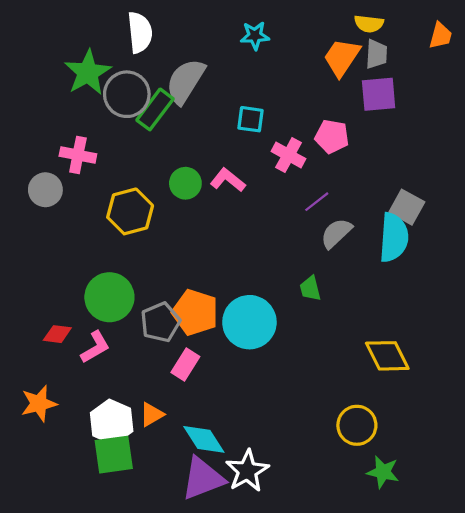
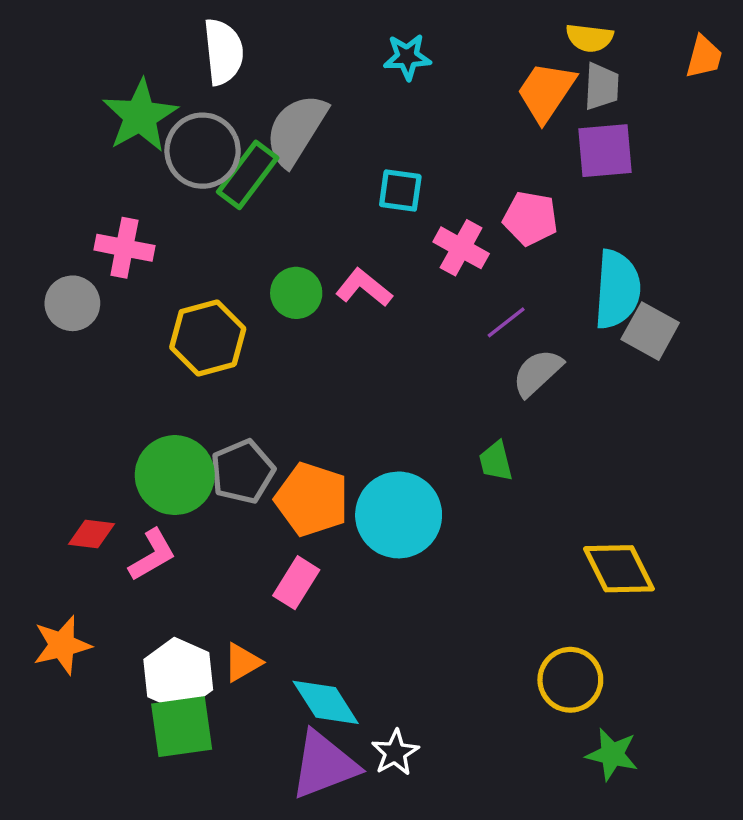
cyan semicircle: (394, 238) -> (617, 289), moved
gray pentagon: (160, 322) -> (242, 472), moved
white star: (247, 471) -> (395, 753), size x0.7

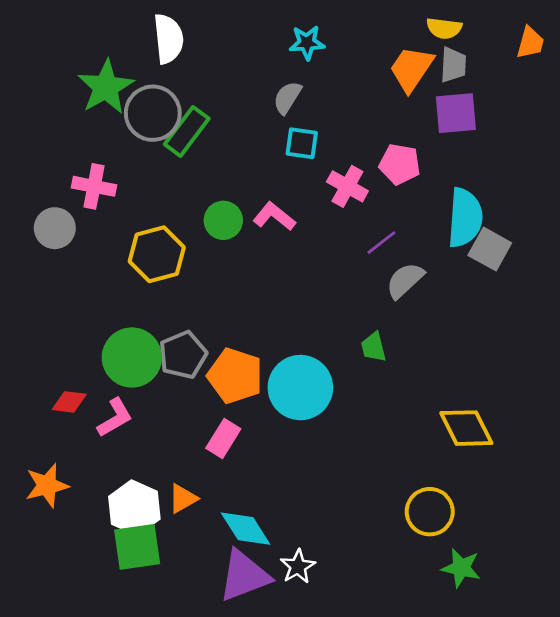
gray semicircle: (296, 130) -> (287, 98), moved, size x0.6

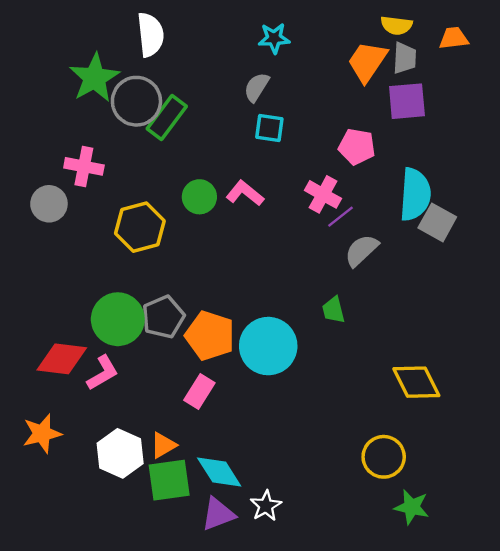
orange trapezoid: (530, 43) -> (454, 38), moved, turned -112
pink cross: (347, 186) -> (323, 194), moved
red diamond: (69, 402) -> (62, 359), size x1.6
green square: (137, 547) -> (169, 480), moved
purple triangle: (244, 576) -> (218, 514), size x0.7

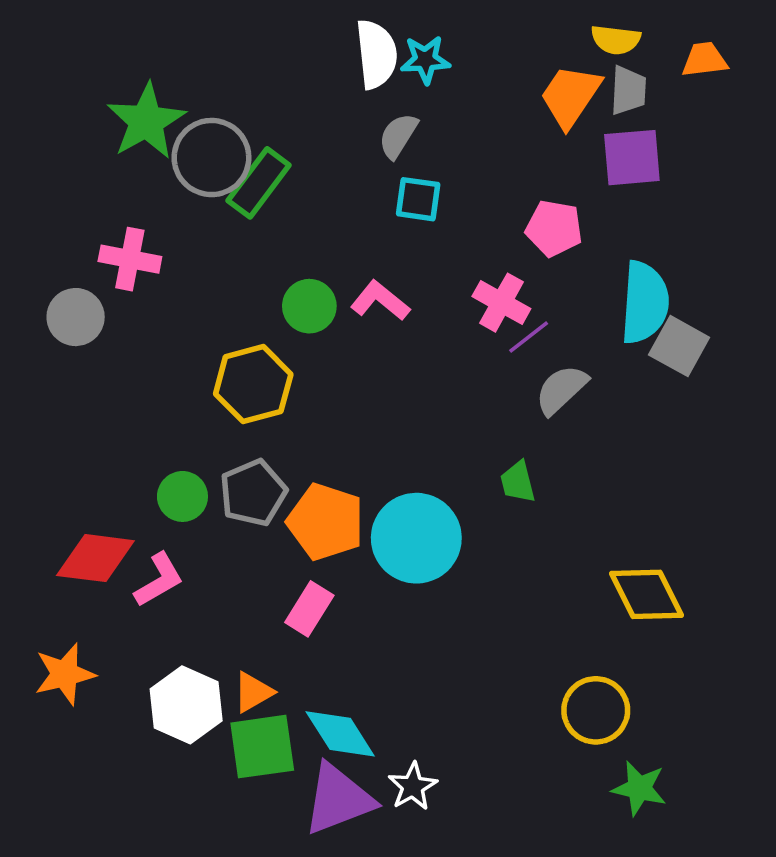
white semicircle: (150, 35) -> (376, 54), moved
yellow hexagon: (140, 227) -> (253, 384), moved
green circle: (118, 319) -> (182, 496), size x0.6
purple triangle: (218, 514) -> (338, 799), size x1.4

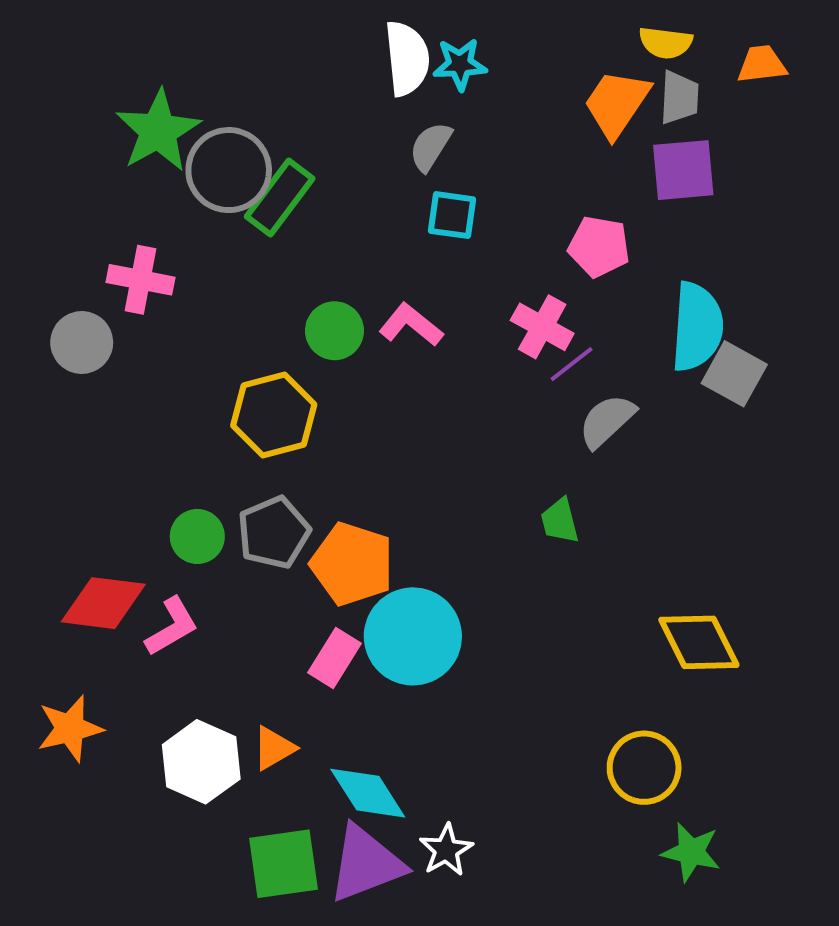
cyan circle: (416, 538) -> (413, 636), moved
green square: (262, 747) -> (284, 864), moved

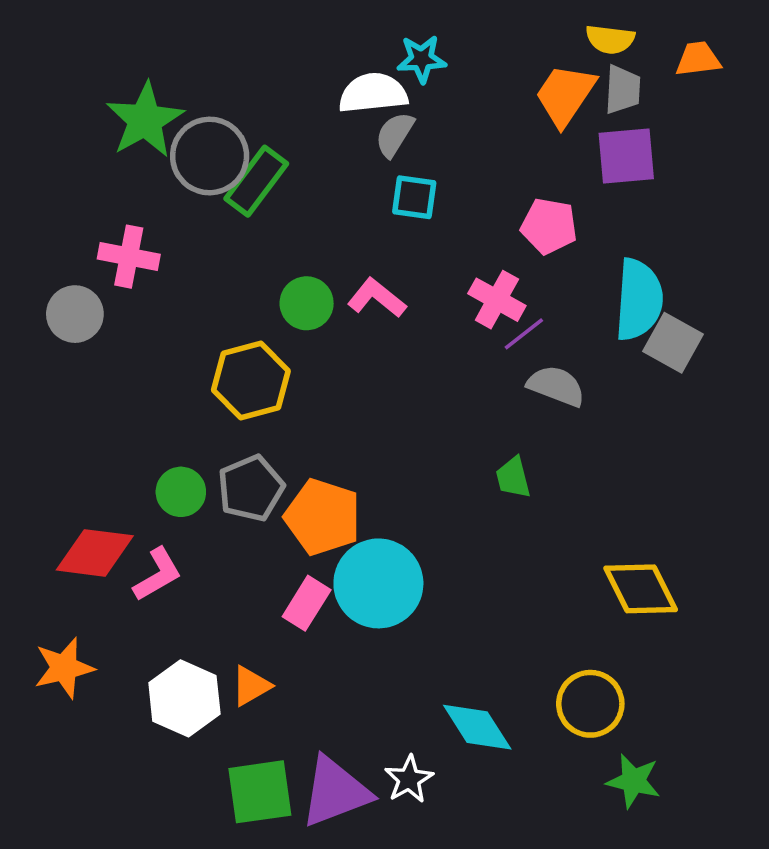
white semicircle: (407, 58) -> (373, 93), moved, turned -90
gray semicircle: (607, 421) -> (556, 386), turned 64
cyan diamond: (368, 793) -> (477, 727), moved

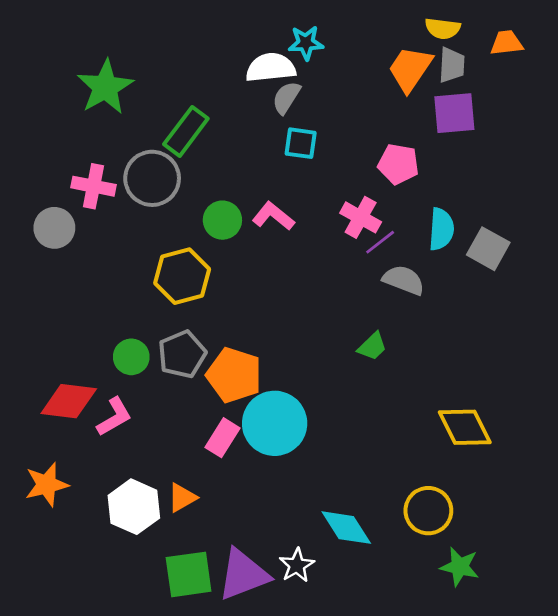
gray circle: (210, 156) -> (152, 178), moved
cyan semicircle: (639, 300) -> (441, 229), moved, size x0.7
green trapezoid: (513, 477) -> (372, 346), turned -120

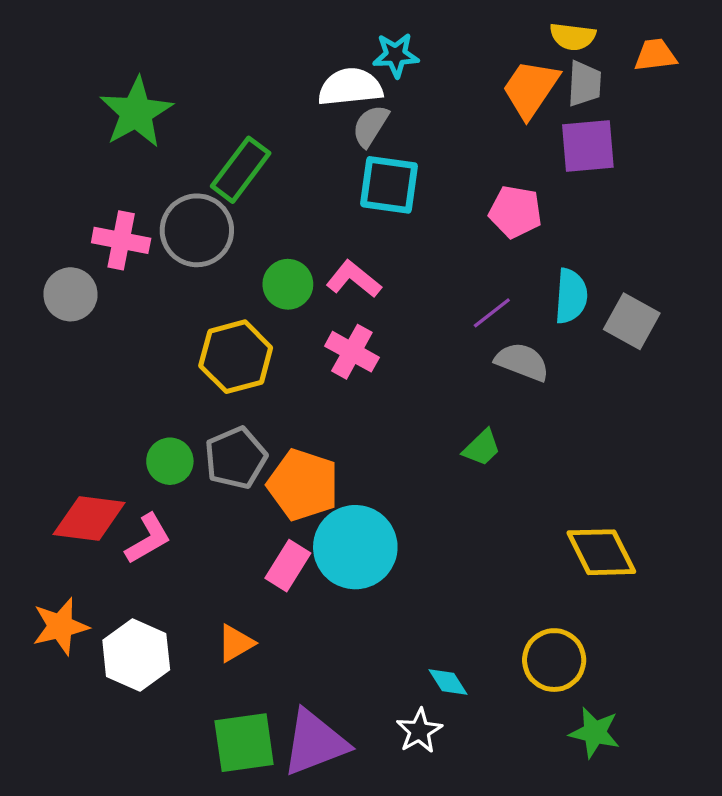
cyan square: (301, 143) -> (389, 185), size x1.4
pink cross: (361, 217) -> (352, 352), moved
white hexagon: (134, 507) -> (136, 655), moved
cyan diamond: (346, 528) -> (448, 682), size x0.6
white star: (297, 565) -> (419, 731), moved

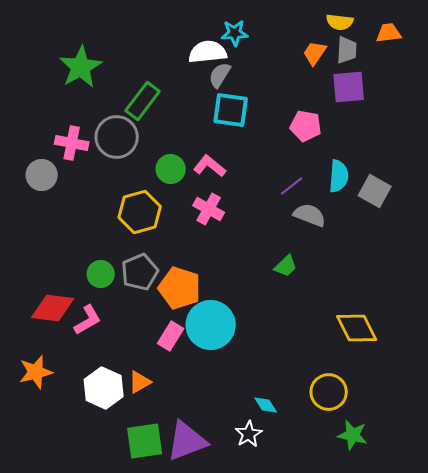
orange trapezoid: (531, 89) -> (315, 53), size x0.7
white hexagon: (136, 655) -> (104, 388), moved

